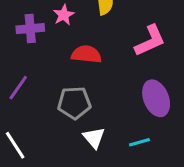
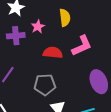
pink L-shape: (150, 41) -> (82, 46), moved

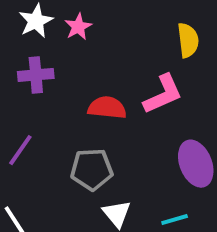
yellow semicircle: (65, 18) -> (188, 40), moved
pink star: (38, 27) -> (78, 27), moved

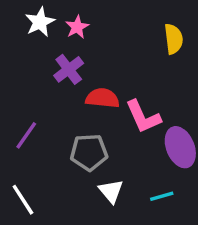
purple cross: (36, 75) -> (69, 69), moved, turned -32
pink L-shape: (163, 94) -> (143, 117), moved, turned 90

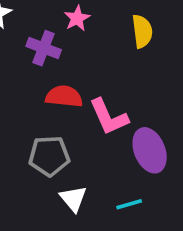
pink star: (77, 27) -> (77, 18), moved
purple cross: (69, 69) -> (44, 48), moved, turned -32

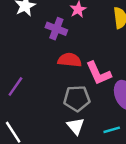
gray pentagon: (49, 156) -> (77, 99), moved

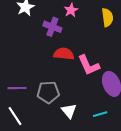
purple line: (15, 86) -> (17, 88), moved, turned 54
gray pentagon: (77, 99) -> (48, 92), moved

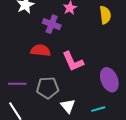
red semicircle: (64, 54) -> (41, 50), moved
pink L-shape: (89, 65) -> (73, 62), moved

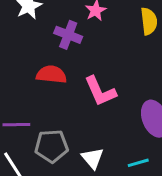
gray pentagon: (48, 88) -> (51, 146), moved

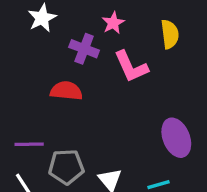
pink L-shape: (100, 91) -> (131, 67), moved

